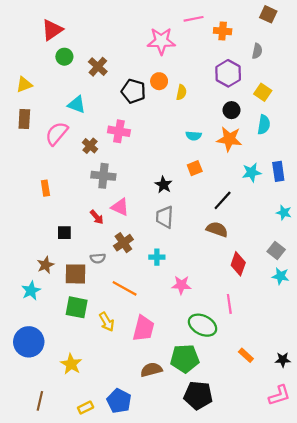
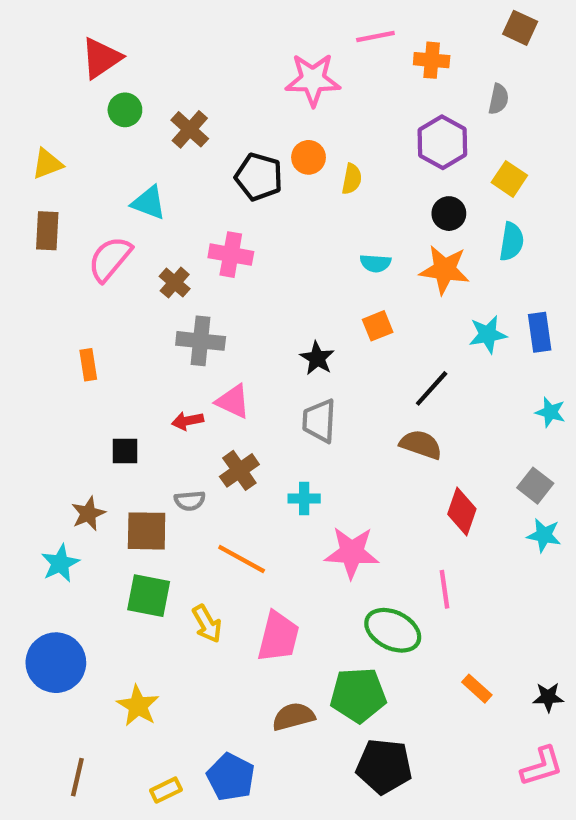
red arrow: (97, 217) -> (188, 421), turned 120
pink star: (181, 285) -> (352, 553), size x1.4

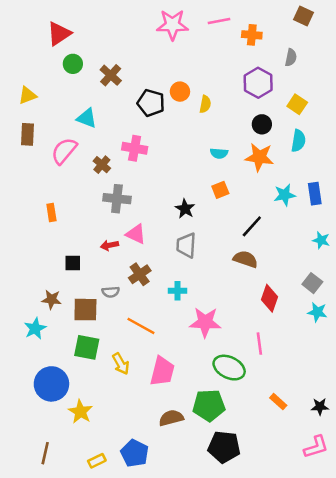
pink star: (313, 80) -> (172, 25), moved
brown star: (88, 514) -> (51, 299), turned 30
blue circle: (56, 663) -> (51, 384), moved

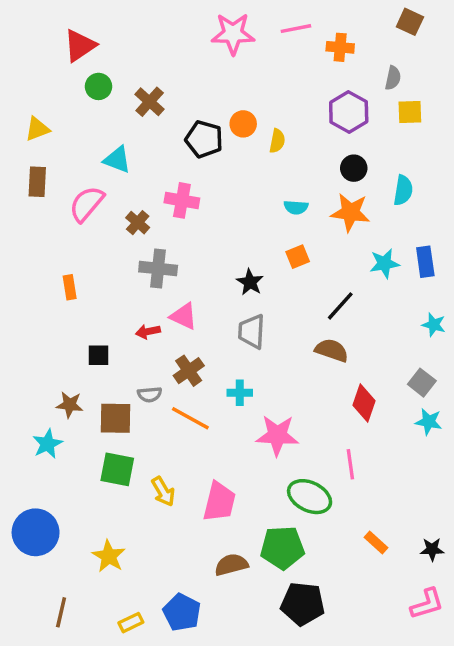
yellow square: (297, 104) -> (410, 112), moved, turned -36
orange line: (141, 326) -> (190, 418), moved
blue circle: (51, 384) -> (36, 532), moved

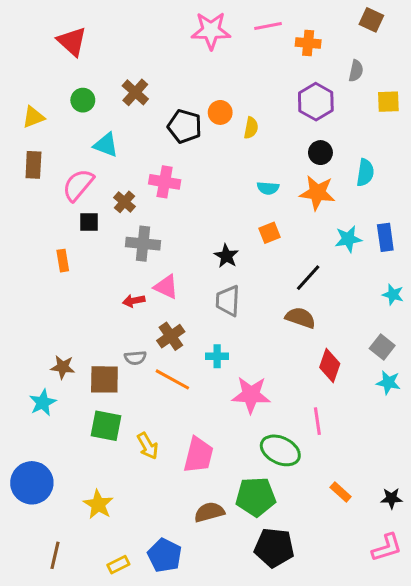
red triangle: (80, 46) -> (72, 41), turned -44
green circle: (99, 86) -> (83, 100), moved
yellow square: (410, 112) -> (388, 102), moved
black square: (99, 355) -> (89, 222), moved

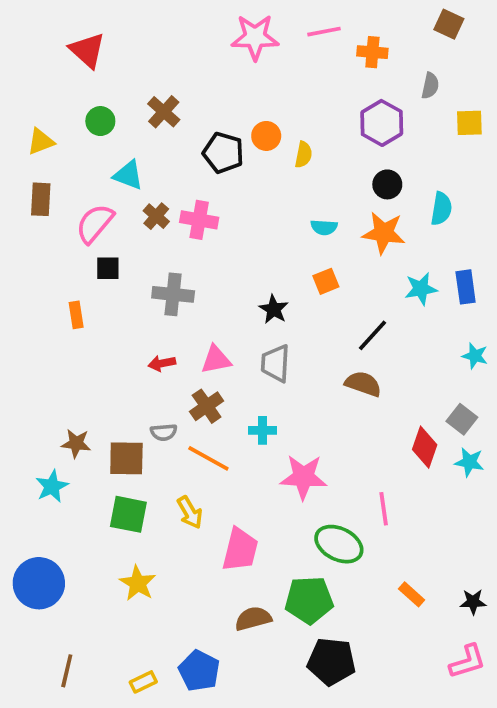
brown cross: (124, 202) -> (156, 216), moved
pink triangle: (166, 287) -> (216, 360), moved, turned -36
red diamond: (330, 366) -> (425, 447), moved
yellow arrow: (148, 446) -> (190, 512), moved
yellow star: (98, 504) -> (138, 583), moved

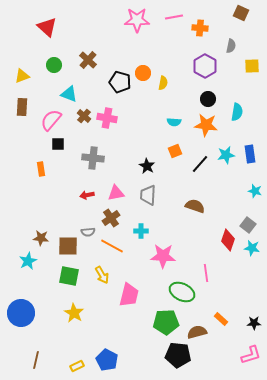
black line: (372, 335) -> (200, 164), moved
brown semicircle: (253, 619) -> (197, 332), moved

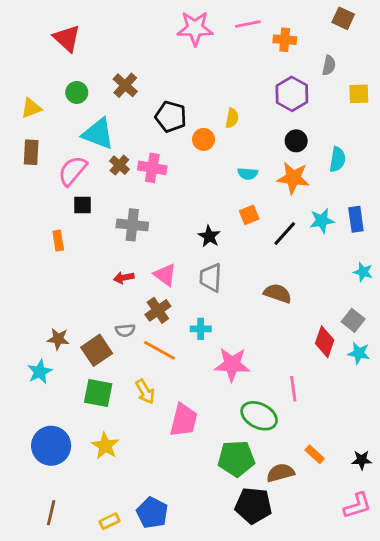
orange circle: (143, 73) -> (204, 139), moved
cyan triangle: (69, 94) -> (98, 134), size x1.4
pink triangle: (116, 193) -> (165, 275), turned 48
brown square: (68, 246) -> (97, 350), turned -35
blue circle: (21, 313) -> (51, 446), moved

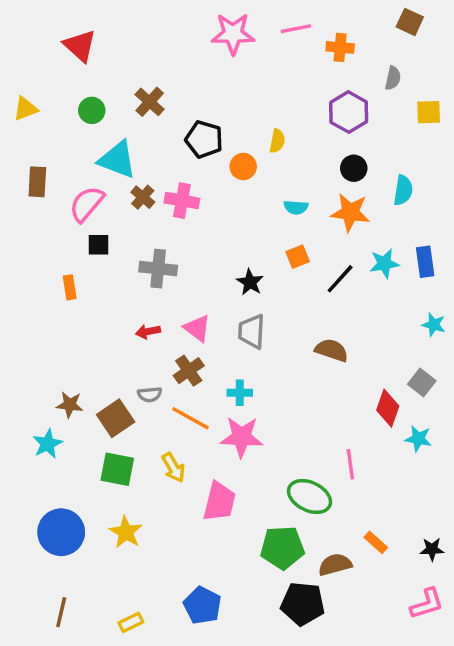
yellow triangle: (31, 108) -> (25, 109), moved
cyan star: (359, 353) -> (418, 439), moved
pink star: (232, 365) -> (241, 437), moved
blue pentagon: (152, 513) -> (202, 605), moved

